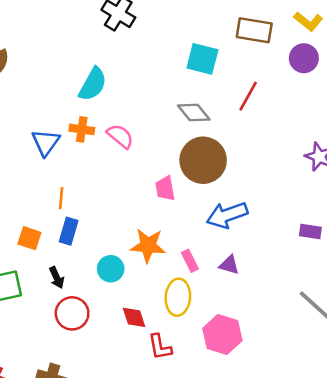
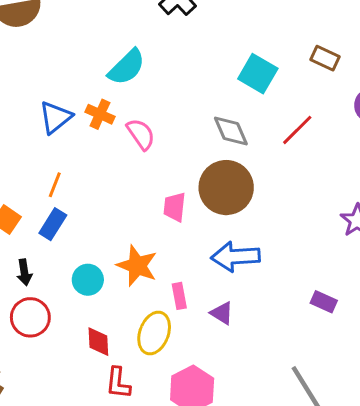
brown rectangle: (254, 30) -> (325, 58), size x0.7

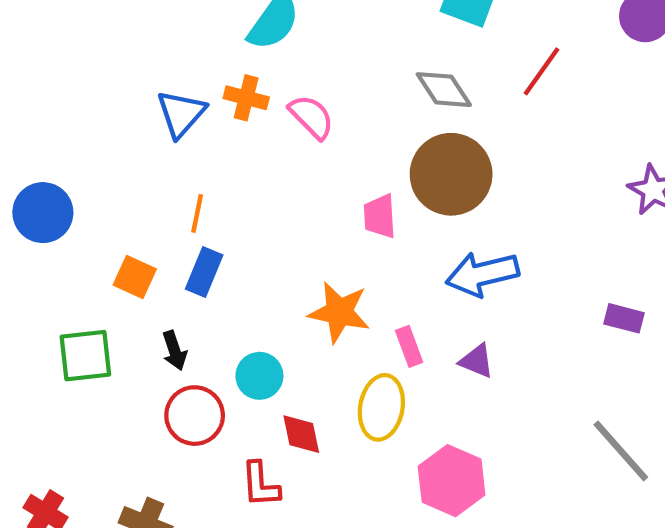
cyan circle: (88, 280) -> (259, 376), moved
red L-shape: (118, 383) -> (260, 484), moved

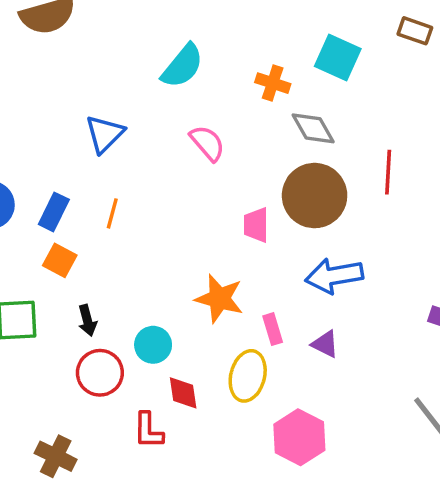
red line: (541, 71) -> (388, 172), moved, turned -36
orange cross: (246, 98) -> (273, 83), moved
blue rectangle: (204, 272) -> (54, 212), moved

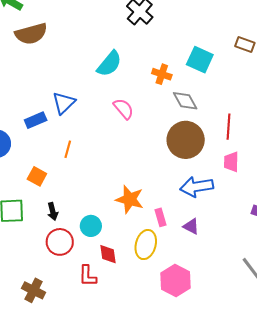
blue rectangle: (54, 212) -> (36, 120), moved, turned 40
pink trapezoid: (256, 225) -> (231, 162), moved

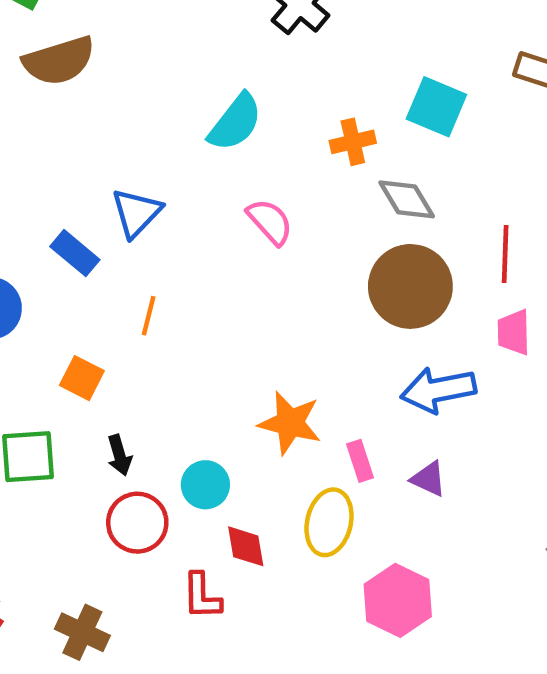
orange cross: (162, 74) -> (353, 142), turned -30
blue rectangle: (36, 120) -> (75, 253), turned 65

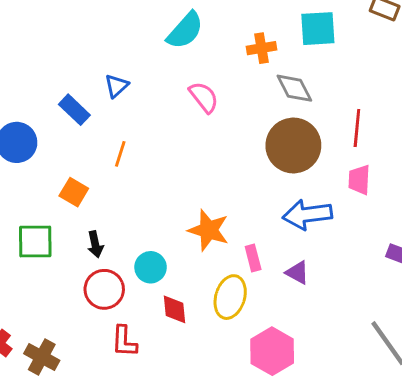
cyan square: (436, 107) -> (318, 29), turned -30
blue triangle: (136, 213) -> (116, 86), size x0.7
red L-shape: (202, 596) -> (124, 341), moved
brown cross: (82, 632) -> (42, 357), moved

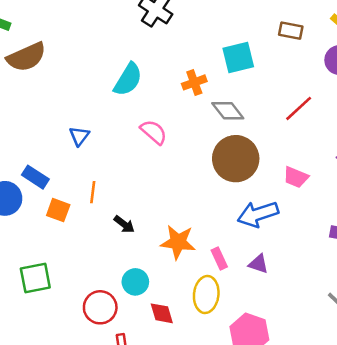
blue rectangle: (74, 110) -> (35, 177), moved
red line: (357, 128) -> (299, 108), moved, turned 52
pink trapezoid: (359, 180) -> (296, 177), turned -60
orange square: (74, 192) -> (58, 210), moved
black arrow: (95, 244) -> (124, 224), moved, turned -30

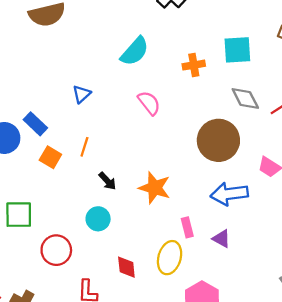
gray diamond: (228, 111) -> (245, 98), moved
orange star: (178, 242) -> (155, 188), moved
cyan circle: (135, 282) -> (98, 219), moved
red circle: (100, 307) -> (56, 250), moved

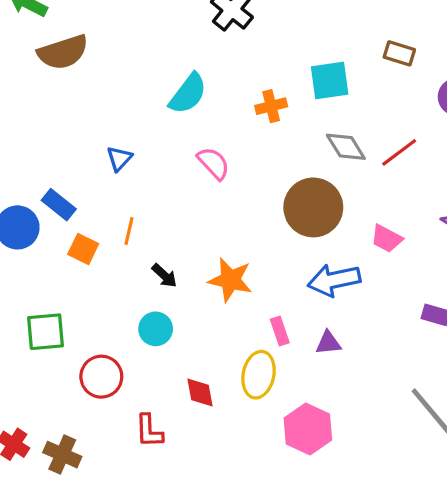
purple triangle: (222, 239) -> (328, 343), turned -30

